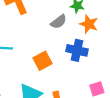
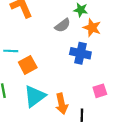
orange square: (42, 61) -> (28, 65), moved

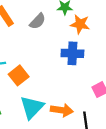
gray semicircle: (63, 25) -> (38, 21), moved
orange arrow: (62, 104) -> (62, 110), turned -60

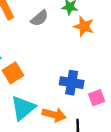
blue cross: (72, 53) -> (72, 83), moved

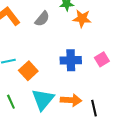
blue cross: (72, 83) -> (71, 60), moved
pink square: (97, 98) -> (102, 59), moved

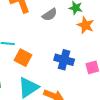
orange square: (28, 71) -> (23, 58), turned -36

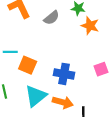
blue cross: (64, 60) -> (64, 74), moved

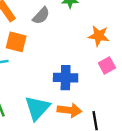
orange star: (90, 26) -> (99, 36), moved
orange square: (28, 65) -> (16, 42), moved

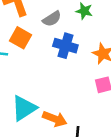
blue cross: (66, 78) -> (65, 46), moved

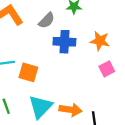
orange square: (20, 38) -> (28, 72), moved

